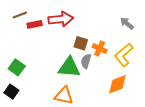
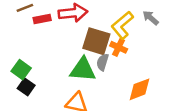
brown square: (81, 43) -> (96, 41), size x1.6
yellow L-shape: (124, 55) -> (122, 25), moved
black square: (11, 92) -> (26, 87), moved

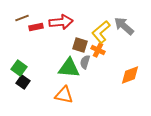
gray arrow: (151, 18) -> (124, 26), size x1.5
brown square: (96, 41) -> (80, 45), size x0.7
orange diamond: (140, 89) -> (130, 75), moved

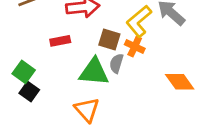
red rectangle: (36, 27) -> (60, 41), moved
orange diamond: (130, 75) -> (180, 82), turned 75
orange triangle: (64, 95) -> (87, 110), turned 36

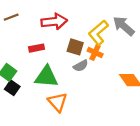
gray semicircle: (116, 63) -> (81, 66), turned -136
green triangle: (94, 72) -> (46, 77), moved

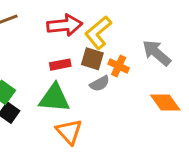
gray arrow: (124, 26) -> (157, 53), moved
yellow L-shape: (98, 33) -> (98, 32), moved
red rectangle: (37, 48) -> (60, 65), moved

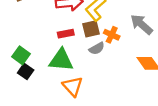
brown square: (92, 59) -> (91, 29), turned -30

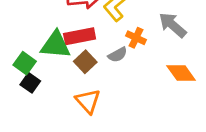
brown square: (91, 29) -> (85, 62), moved, turned -30
red rectangle: (66, 34) -> (80, 36), size x1.5
green triangle: (61, 60) -> (56, 45), moved

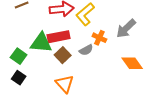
gray arrow: (173, 25) -> (126, 29), turned -85
black square: (30, 83) -> (19, 78), moved

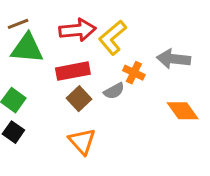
gray arrow: (126, 29) -> (173, 59), turned 50
green triangle: (41, 43) -> (27, 48), moved

